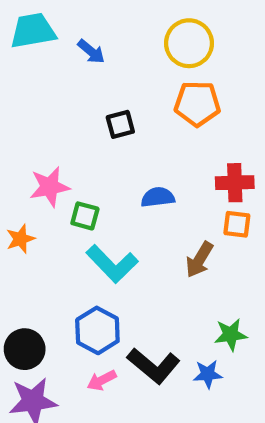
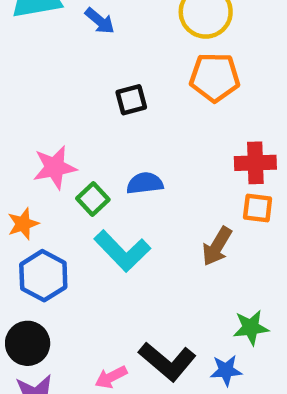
blue semicircle: (158, 197) -> (145, 183), moved
green square: (85, 216) -> (93, 199), turned 32
blue hexagon: (97, 330) -> (43, 276), moved

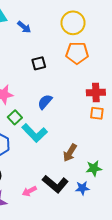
blue semicircle: (145, 183) -> (45, 102), turned -42
green square: (93, 199) -> (15, 117), moved
brown arrow: (217, 246) -> (70, 153), moved

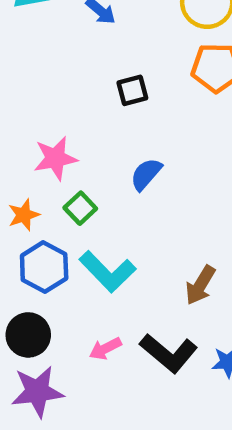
cyan L-shape: (35, 133) -> (108, 272), moved
pink arrow: (29, 191) -> (105, 349), moved

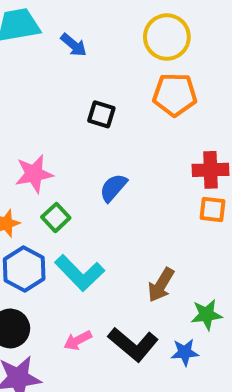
black square: (132, 90) -> (101, 114), turned 32

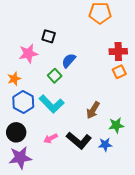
black square: (101, 114) -> (49, 36), moved
orange square: (212, 210) -> (119, 72), turned -32
green square: (56, 217) -> (55, 76), moved

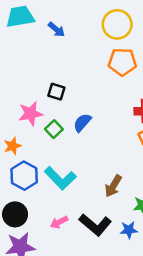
green square: (55, 76) -> (54, 129), moved

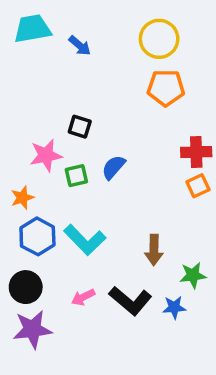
green square: (54, 129) -> (76, 176), turned 30
brown arrow: (113, 186) -> (154, 250), turned -30

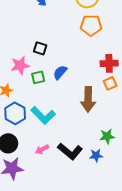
brown arrow: (154, 250) -> (88, 99), moved, size x1.4

